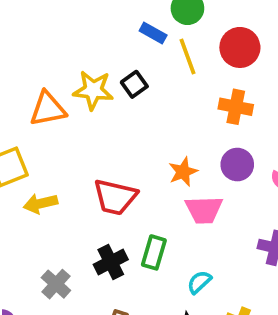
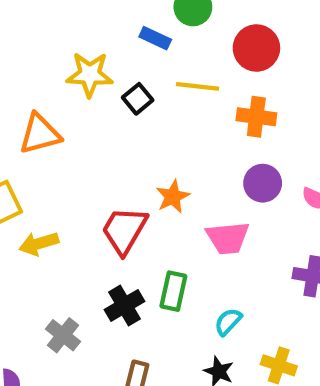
yellow line: (187, 57) -> (197, 86), moved, turned -60
yellow star: (93, 90) -> (90, 74), moved
orange star: (183, 172) -> (173, 197), moved
red trapezoid: (115, 197) -> (124, 230), turned 111

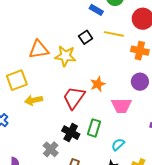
yellow star: (90, 74) -> (65, 56), moved
black cross: (124, 305) -> (71, 133), turned -36
gray cross: (63, 335) -> (51, 149), moved

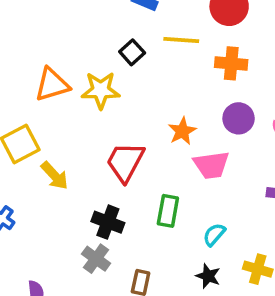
orange star: (98, 84) -> (182, 131), moved
yellow arrow: (34, 100) -> (55, 176), turned -114
black cross: (71, 133) -> (108, 222), moved

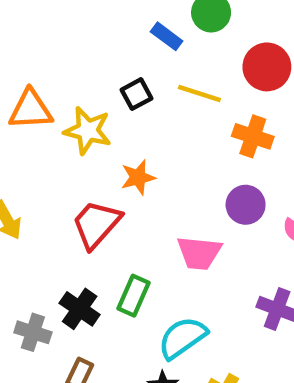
orange star: (182, 131) -> (138, 177), moved
black cross: (108, 222) -> (80, 309), moved
cyan semicircle: (214, 235) -> (182, 338), size x1.6
gray cross: (96, 259) -> (33, 332), turned -32

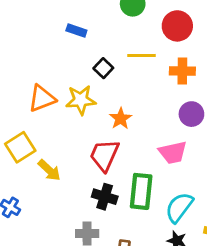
blue rectangle: (167, 36) -> (76, 30), moved
green rectangle: (133, 296) -> (141, 191), size x1.4
black cross: (80, 309) -> (105, 197), moved

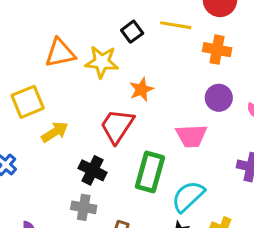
yellow arrow: (49, 170) -> (55, 132), turned -85
black cross: (105, 197) -> (93, 170), moved

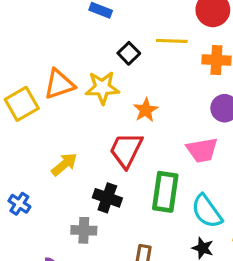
yellow square: (28, 102) -> (22, 104), moved
cyan semicircle: (188, 196) -> (207, 211), turned -75
gray cross: (84, 207) -> (84, 230), moved

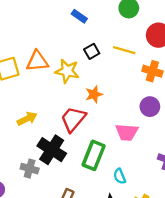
black cross: (107, 198) -> (52, 150), size x1.4
cyan semicircle: (207, 211) -> (120, 176), size x0.6

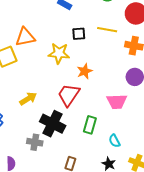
black square: (92, 51) -> (79, 34), turned 32
orange triangle: (37, 61) -> (25, 37), moved
green rectangle: (94, 155) -> (90, 125), size x0.7

